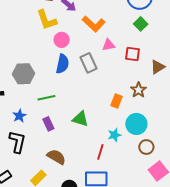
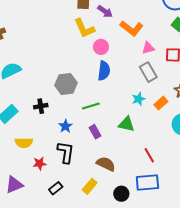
gray rectangle: (89, 63) -> (148, 72), moved
orange rectangle: (116, 101) -> (161, 103), turned 32
cyan star: (114, 135) -> (138, 99), moved
red line: (100, 152) -> (149, 155), turned -42

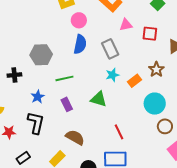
gray rectangle: (148, 72) -> (110, 49), moved

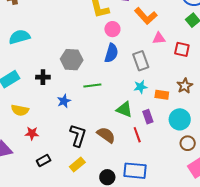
orange rectangle: (134, 81) -> (162, 95), turned 40
purple rectangle: (67, 104) -> (148, 117), moved
black L-shape: (36, 123) -> (78, 135), moved
red line: (119, 132) -> (137, 135), moved
brown semicircle: (75, 137) -> (106, 135), moved

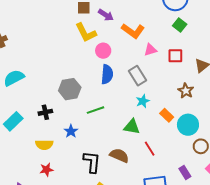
orange rectangle: (162, 95) -> (167, 115), moved, turned 48
yellow semicircle: (20, 110) -> (44, 145), moved
purple rectangle: (148, 117) -> (185, 172), moved

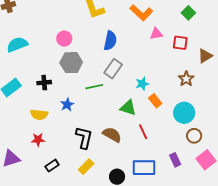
pink circle: (103, 51) -> (64, 39), moved
blue semicircle: (107, 74) -> (110, 41), moved
gray rectangle: (138, 76) -> (113, 69), moved, turned 60
orange rectangle: (167, 115) -> (155, 101), moved

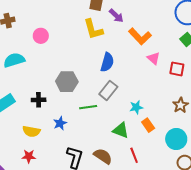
pink triangle: (156, 34) -> (154, 58), turned 48
pink circle: (64, 39) -> (41, 36), moved

